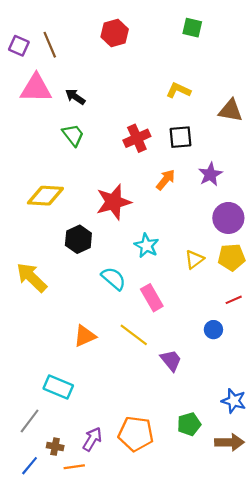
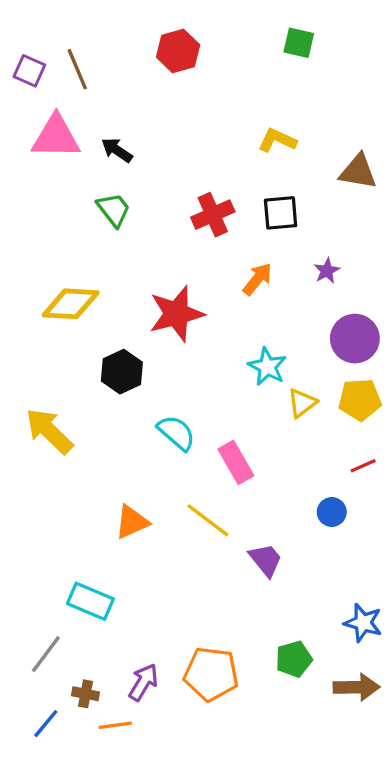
purple star: (210, 174) -> (327, 271), size x0.7
cyan star: (146, 246) -> (267, 367), moved

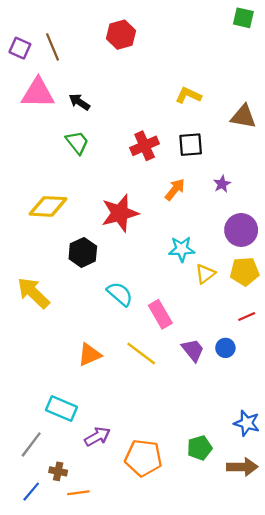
green square: (299, 43) -> (243, 18), moved
cyan star: (267, 367) -> (182, 249), turned -30
purple trapezoid: (266, 560) -> (193, 350), moved
purple arrow: (143, 682) -> (97, 437), moved, turned 30

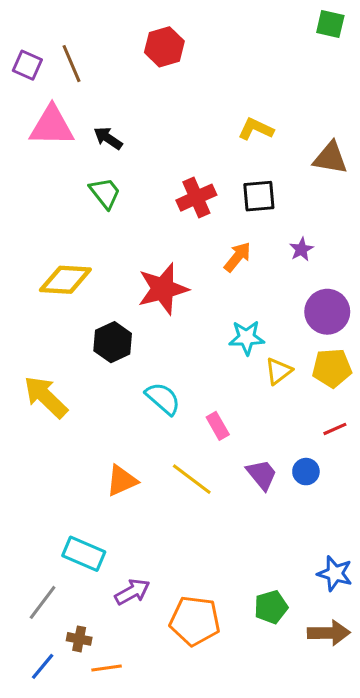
pink rectangle: (160, 314) -> (218, 426), size x0.7

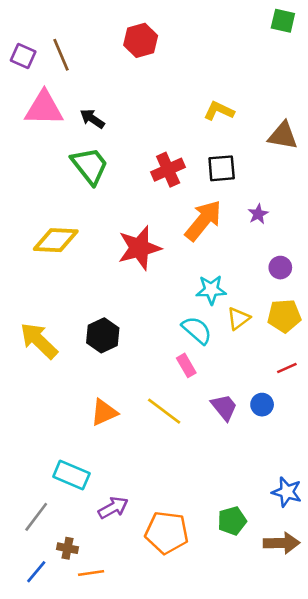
green trapezoid: (105, 193) -> (90, 166), size x1.4
orange arrow: (237, 257) -> (203, 221), size x1.6
purple circle: (327, 312) -> (280, 268), size x0.6
black hexagon: (113, 342) -> (103, 335), moved
cyan semicircle: (163, 398) -> (197, 330), moved

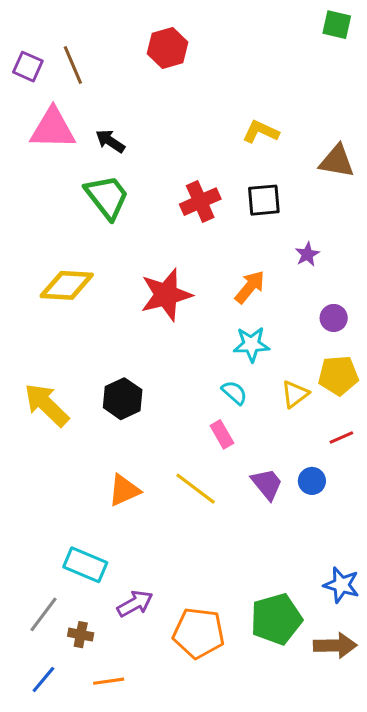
orange arrow: (203, 221) -> (250, 287), moved, size x0.7
yellow triangle: (239, 318) -> (295, 394), moved
cyan semicircle: (197, 330) -> (234, 392), size x0.7
green pentagon: (232, 521) -> (276, 619), size x1.5
brown cross: (68, 548) -> (81, 635), moved

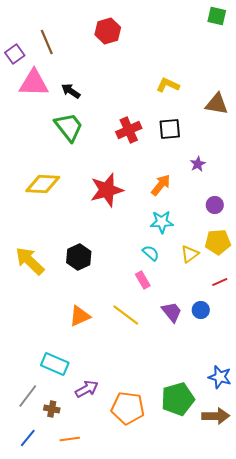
purple square: (28, 67) -> (15, 54), moved, turned 30

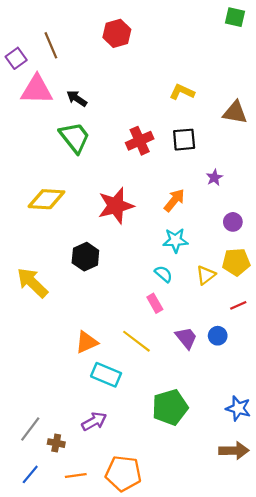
black hexagon: (79, 257) -> (85, 257), moved
cyan rectangle: (55, 364) -> (106, 375), moved
green pentagon: (178, 399) -> (170, 407), moved
orange pentagon: (128, 408) -> (123, 473), moved

